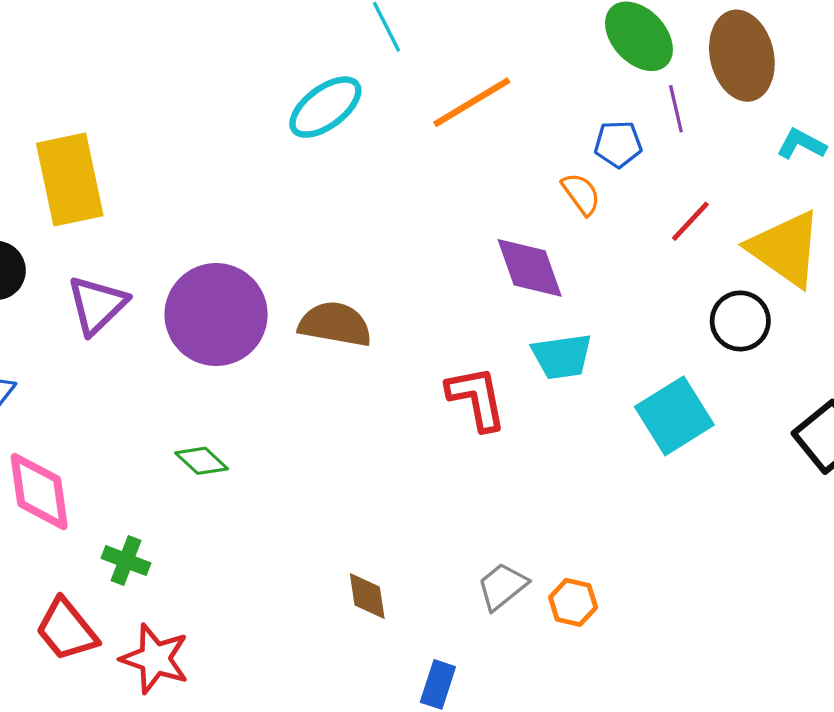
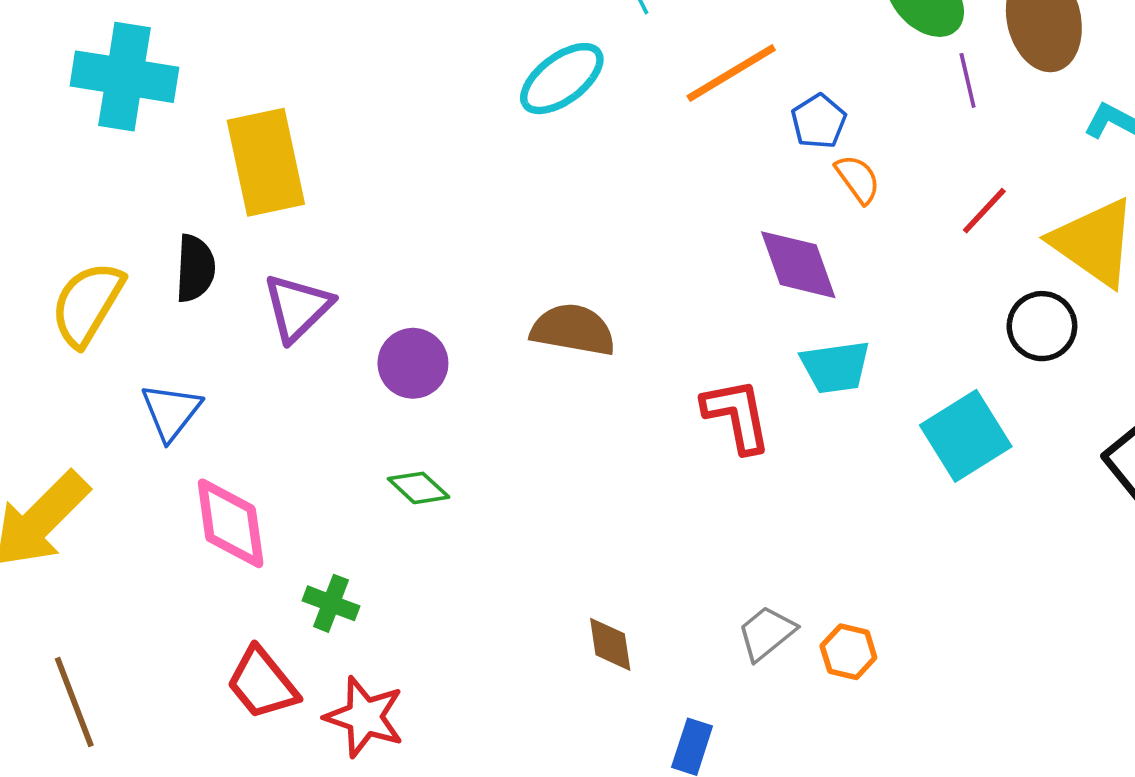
blue pentagon: (618, 144) -> (819, 121), moved, turned -30
purple circle: (216, 315) -> (413, 363), moved, size x0.6

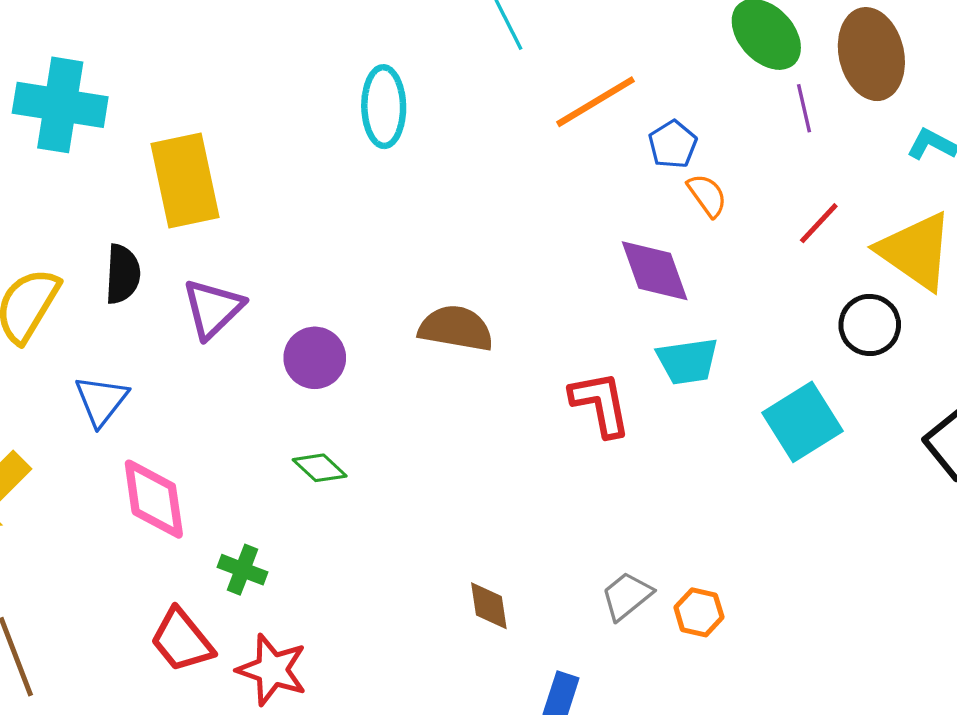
cyan ellipse: (562, 79) -> (384, 107), moved, turned -54

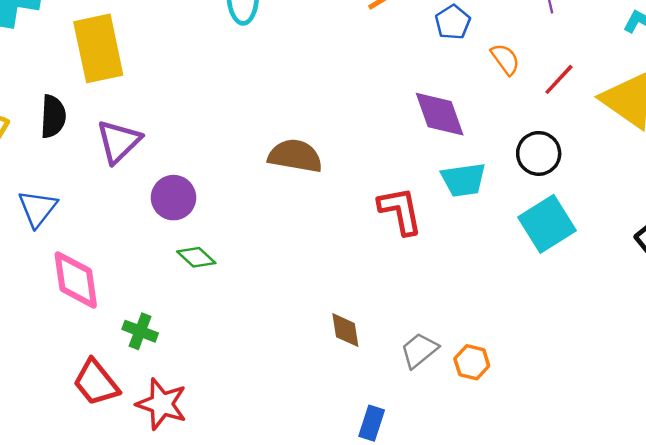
orange semicircle: (707, 195) -> (505, 59), moved
black circle: (870, 325) -> (539, 153), moved
purple circle: (315, 358) -> (174, 198), moved
brown diamond: (489, 606) -> (345, 330), moved

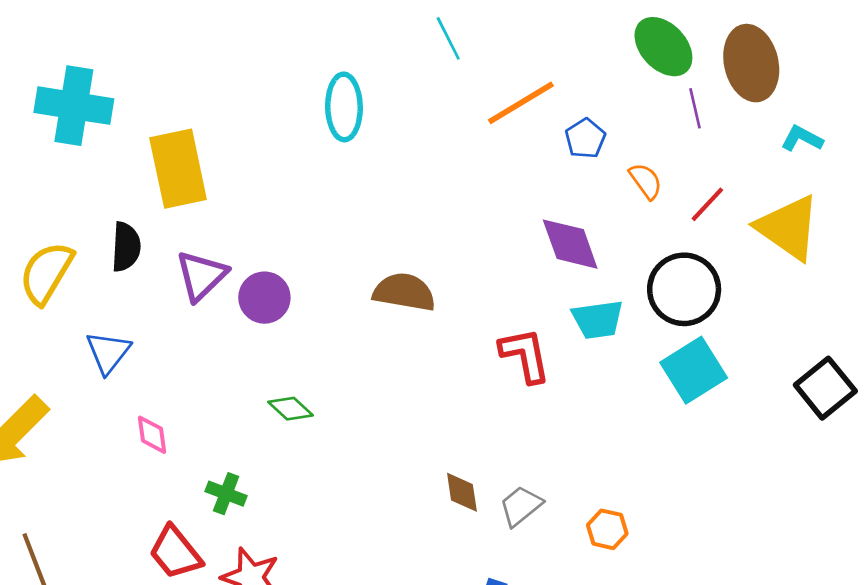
black circle: (539, 153) -> (684, 289), size x1.4
purple circle: (174, 198) -> (264, 298), moved
pink diamond: (76, 280) -> (152, 435), size x0.6
gray trapezoid: (419, 350) -> (521, 506), moved

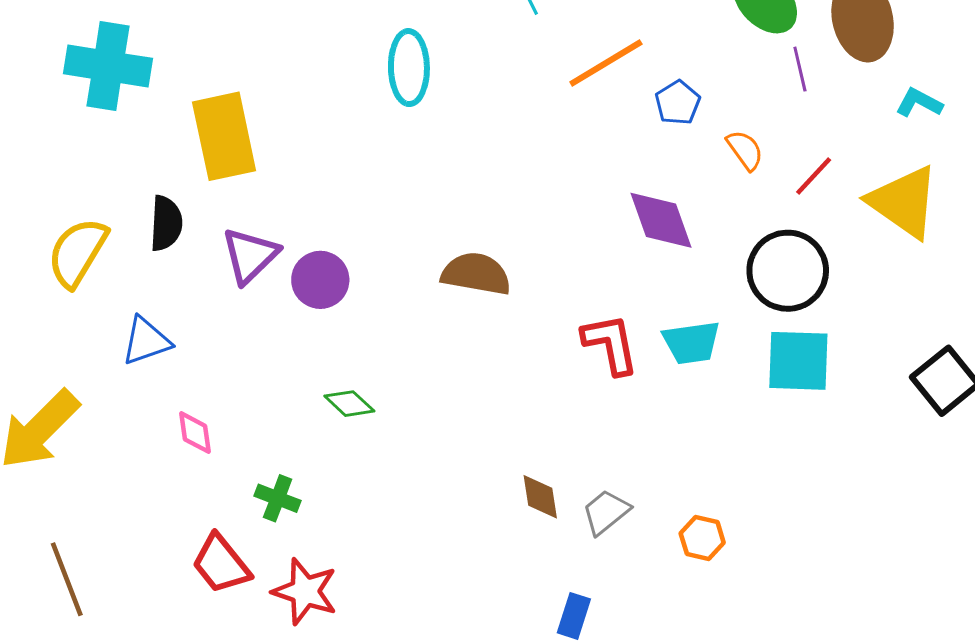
cyan trapezoid: (598, 319) -> (691, 342), moved
blue triangle: (108, 352) -> (146, 341), turned 33
cyan square: (694, 370) -> (798, 361), turned 34

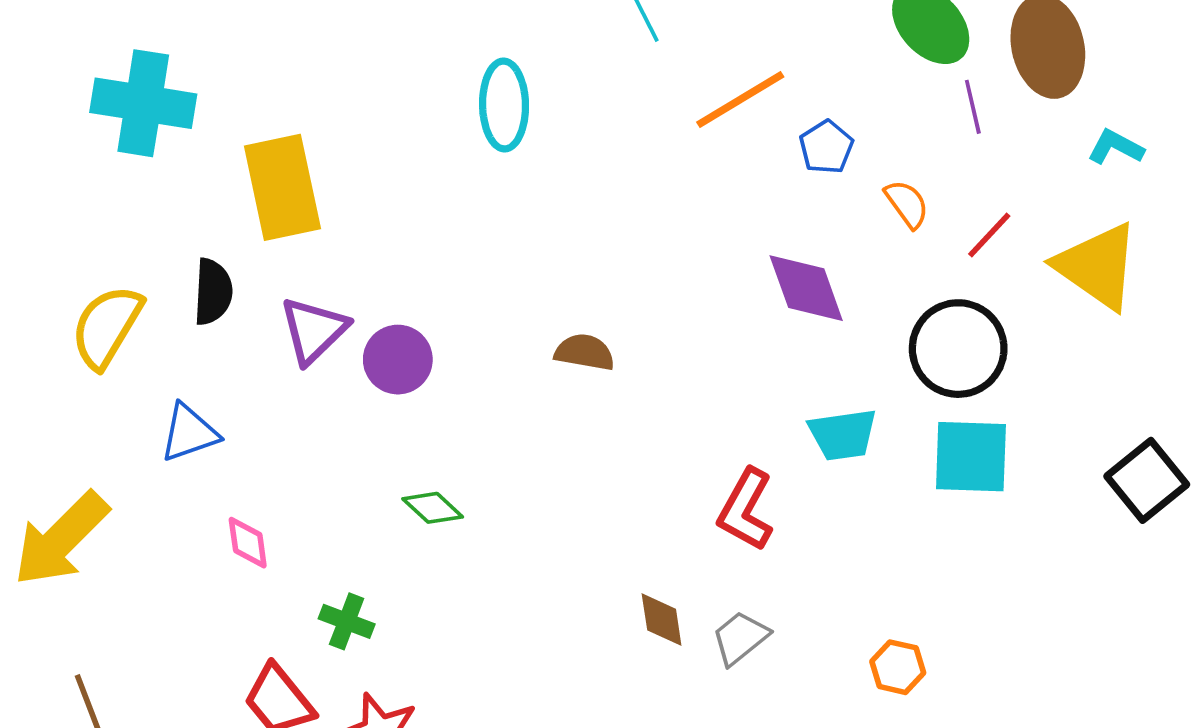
brown semicircle: (476, 274) -> (585, 352), size x0.7
red L-shape: (611, 344) -> (746, 510), moved, turned -140
orange hexagon: (702, 538) -> (898, 667), moved

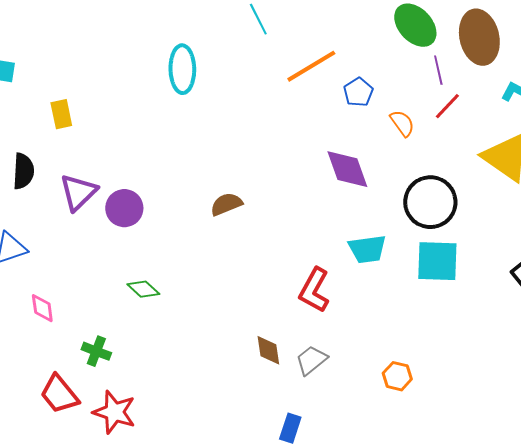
yellow rectangle: (282, 187) -> (61, 114), size x0.5
red line: (989, 235) -> (447, 106), moved
brown semicircle: (585, 352) -> (226, 204), turned -32

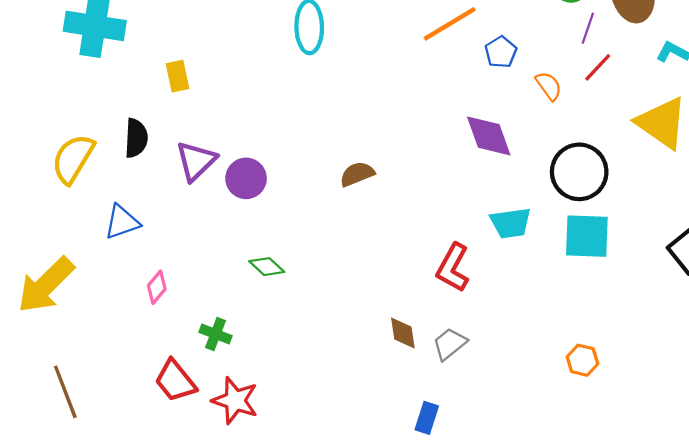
purple line: (438, 70) -> (588, 28), turned 32
pink diamond: (42, 308) -> (157, 287), turned 48
orange hexagon: (397, 376) -> (582, 360), moved

